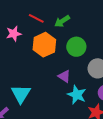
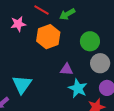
green circle: (76, 47) -> (90, 41), moved
purple triangle: (64, 76) -> (66, 69), turned -32

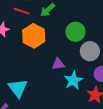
cyan star: (78, 88) -> (73, 80), turned 30

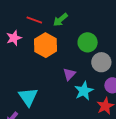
purple triangle: (58, 64) -> (69, 74), turned -40

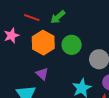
green circle: (88, 42) -> (72, 45), moved
purple triangle: (69, 74) -> (42, 74), moved, turned -32

